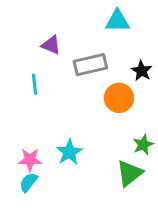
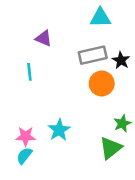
gray rectangle: (90, 65) -> (93, 55), moved

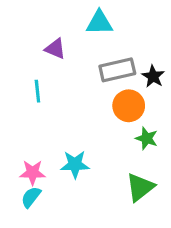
cyan triangle: (100, 18) -> (99, 23), moved
green star: (122, 123) -> (147, 138), moved, turned -30
cyan star: (59, 130) -> (75, 164), turned 30

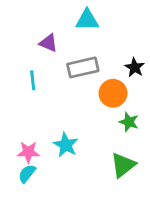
gray rectangle: (117, 70) -> (83, 67), moved
cyan star: (75, 164) -> (66, 145), turned 30

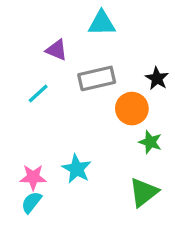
cyan line: (33, 80) -> (38, 93), turned 54

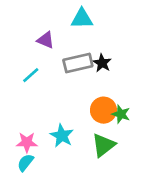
black star: (157, 78) -> (102, 63), moved
orange circle: (132, 109) -> (103, 110), moved
green triangle: (144, 192) -> (103, 145), moved

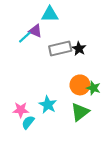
cyan triangle: (82, 19) -> (50, 14), moved
cyan line: (31, 75) -> (25, 37), moved
cyan semicircle: (25, 163) -> (28, 122), moved

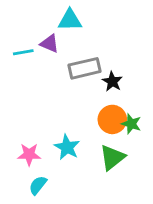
cyan line: (25, 37) -> (23, 52), moved, turned 32
black star: (79, 49) -> (112, 81), moved
cyan semicircle: (28, 122) -> (38, 185), moved

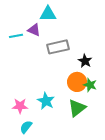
black star: (112, 81) -> (85, 61), moved

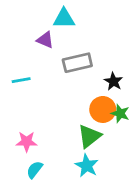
cyan line: (16, 36) -> (21, 80), moved
cyan star: (46, 101) -> (87, 166), moved
green triangle: (77, 108) -> (89, 136), moved

